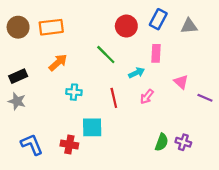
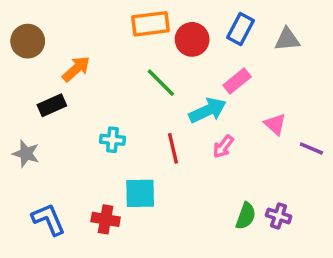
orange rectangle: (51, 27) -> (151, 24), moved
pink rectangle: (156, 53) -> (237, 81), turned 48
orange arrow: (58, 62) -> (76, 69), moved
cyan arrow: (137, 73) -> (208, 110), size x1.5
black rectangle: (18, 76) -> (52, 105), moved

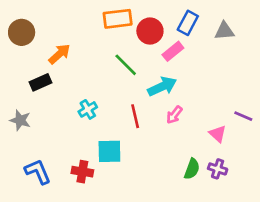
pink rectangle: (237, 81) -> (173, 51), moved
pink triangle: (275, 124) -> (218, 134), moved
cyan cross: (112, 140) -> (88, 109), turned -36

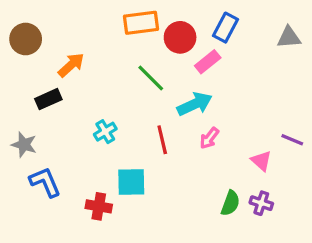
gray triangle: (224, 31) -> (289, 37), moved
blue L-shape: (38, 172) -> (45, 182), moved

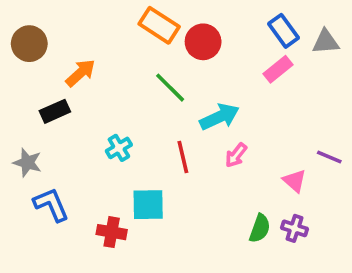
orange rectangle: (141, 23) -> (159, 25), turned 40
blue rectangle: (226, 28) -> (284, 31), moved, turned -64
pink rectangle: (208, 62) -> (278, 69), moved

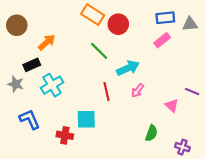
blue rectangle: (284, 31) -> (165, 18), turned -60
cyan cross: (119, 148) -> (52, 85), moved, size x1.5
gray star: (27, 163) -> (16, 84), moved
purple cross: (294, 228) -> (182, 147), moved

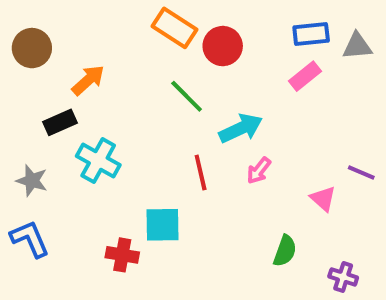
gray star: (16, 84) -> (32, 181), moved
cyan cross: (52, 85) -> (98, 161), turned -30
blue L-shape: (30, 119) -> (30, 239), moved

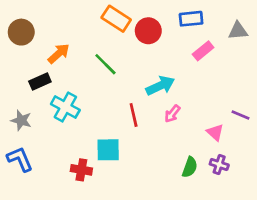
blue rectangle: (311, 34) -> (191, 19), moved
green line: (187, 96) -> (105, 64), moved
purple cross: (343, 277) -> (219, 165), moved

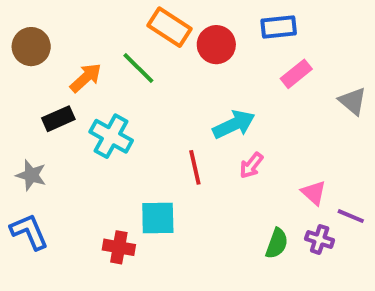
gray triangle: (238, 31) -> (353, 101), moved, turned 45
green line: (105, 64) -> (138, 68), moved
cyan cross: (65, 107) -> (111, 136), moved
purple line: (241, 115) -> (351, 216), moved

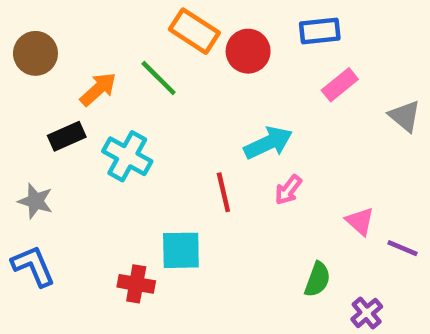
purple cross: (320, 239) -> (367, 313), moved, turned 32

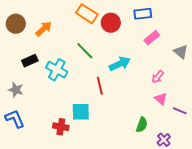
green line: (159, 78) -> (85, 51), moved
orange arrow: (98, 89) -> (44, 29), moved
pink arrow: (288, 190) -> (158, 77), moved

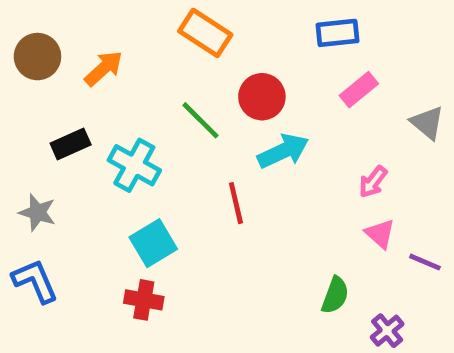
red circle: (111, 23) -> (262, 97), moved
cyan square: (81, 112) -> (153, 243), moved, turned -30

